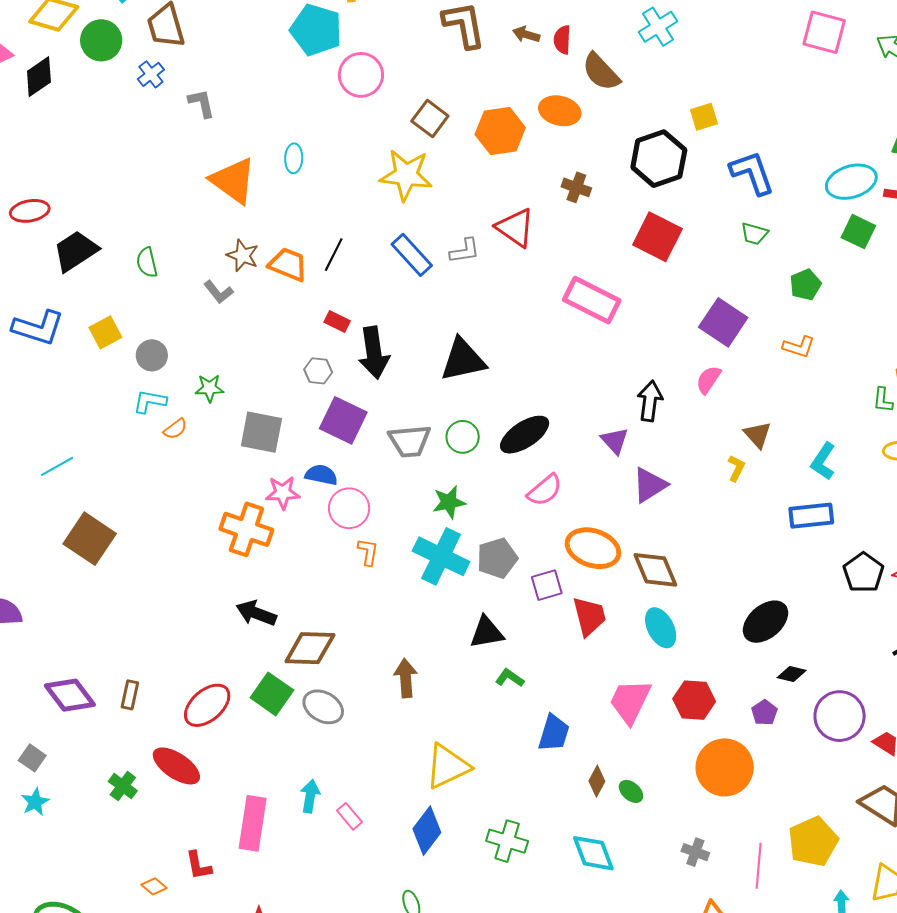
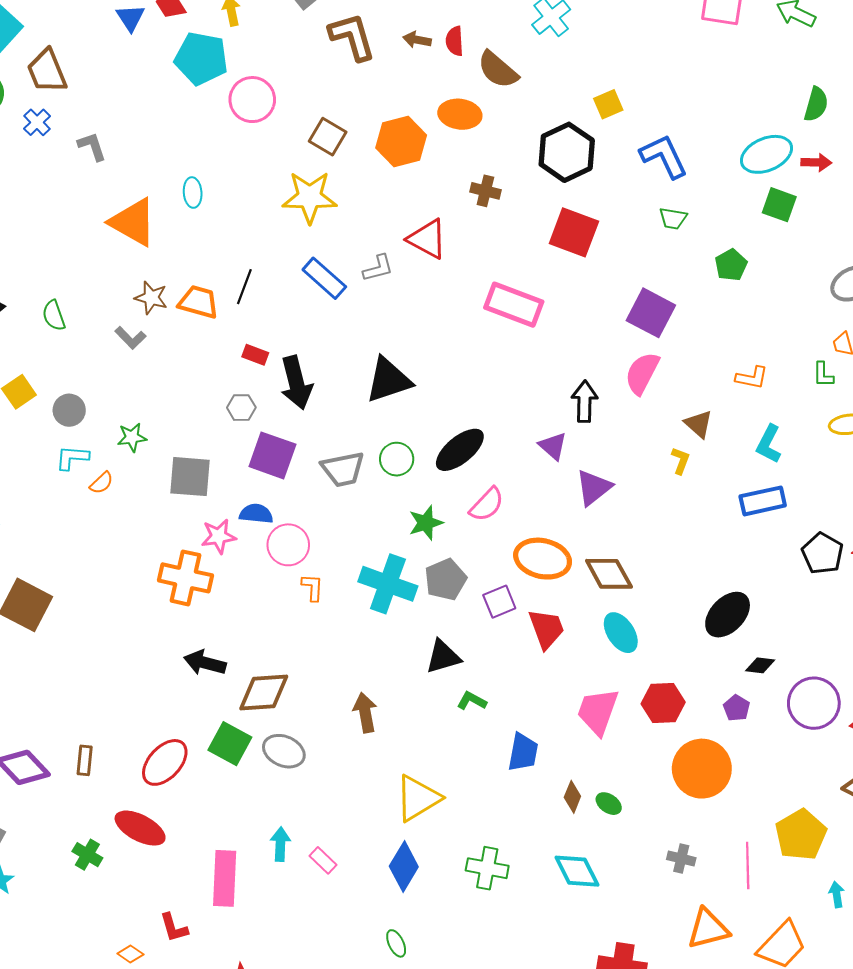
orange L-shape: (799, 347) -> (752, 378), moved
pink semicircle: (708, 380) -> (642, 373), size x1.4
green star: (449, 502) -> (426, 523), moved

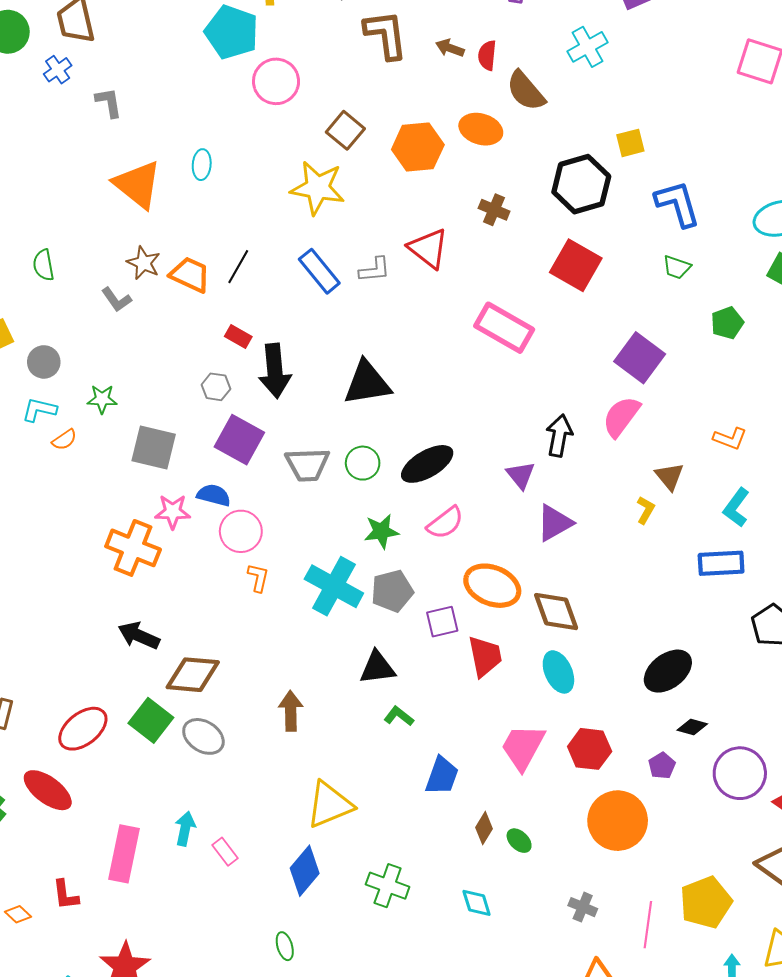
cyan diamond: (577, 871) -> (477, 903), size x0.7

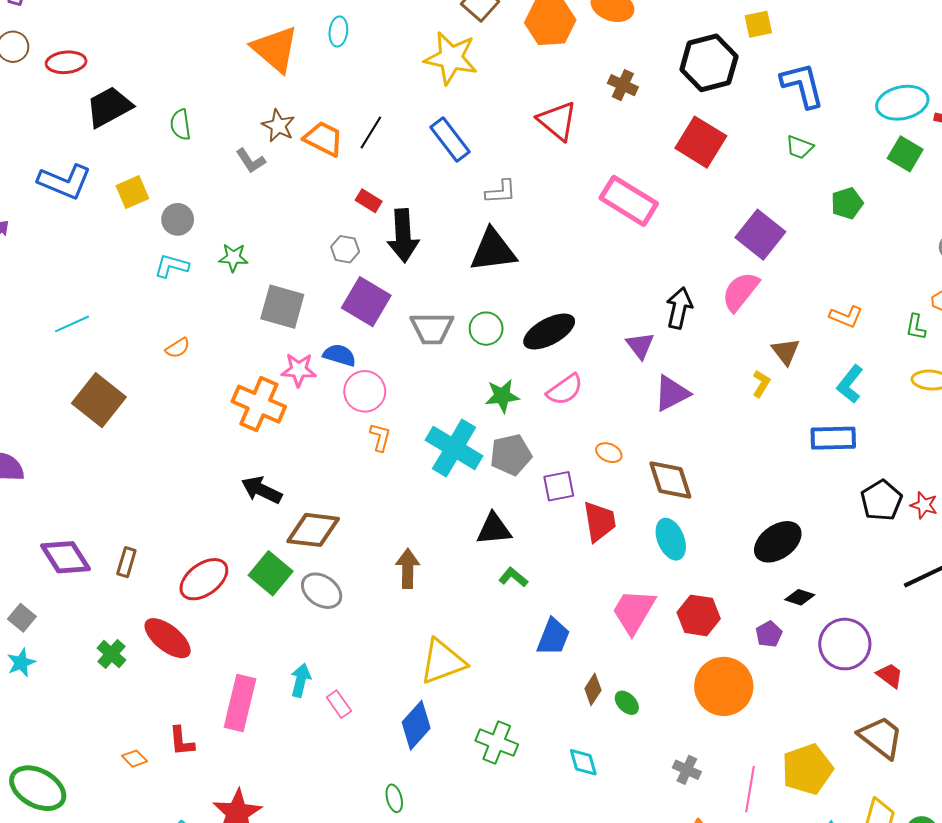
gray L-shape: (375, 270) -> (501, 192), moved
orange semicircle: (64, 440) -> (178, 348), moved
orange ellipse: (492, 586) -> (609, 453), size x0.5

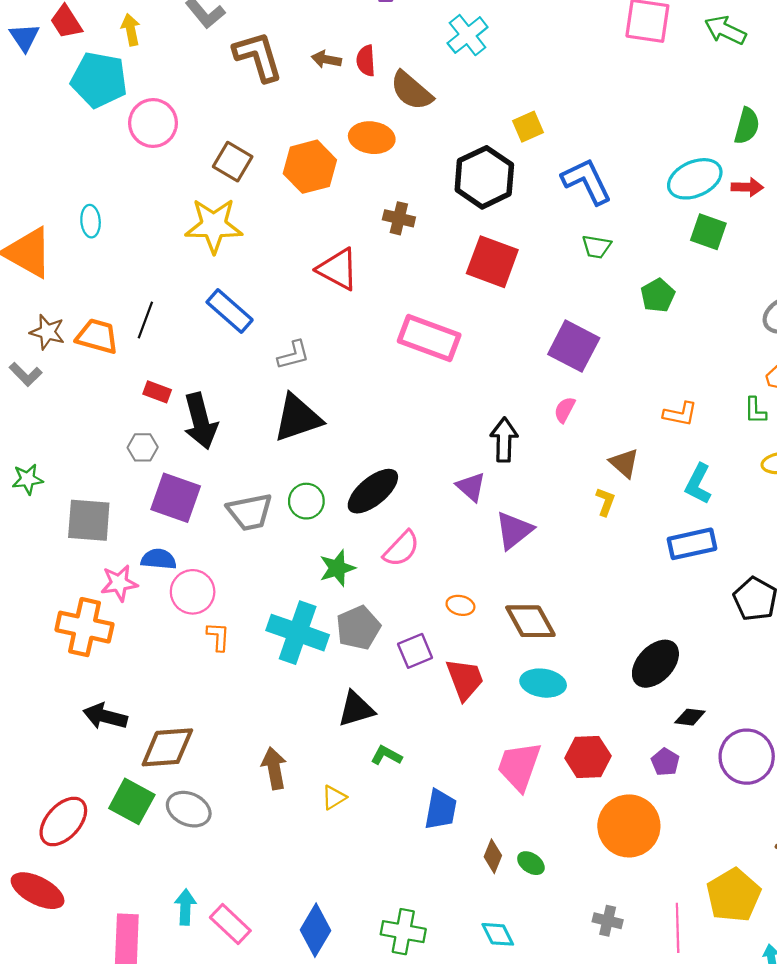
pink semicircle: (740, 292) -> (565, 410), size x0.6
cyan ellipse: (671, 539) -> (543, 683), turned -48
yellow triangle: (443, 662) -> (334, 797), moved, size x0.5
pink rectangle: (339, 704) -> (230, 924), size x1.4

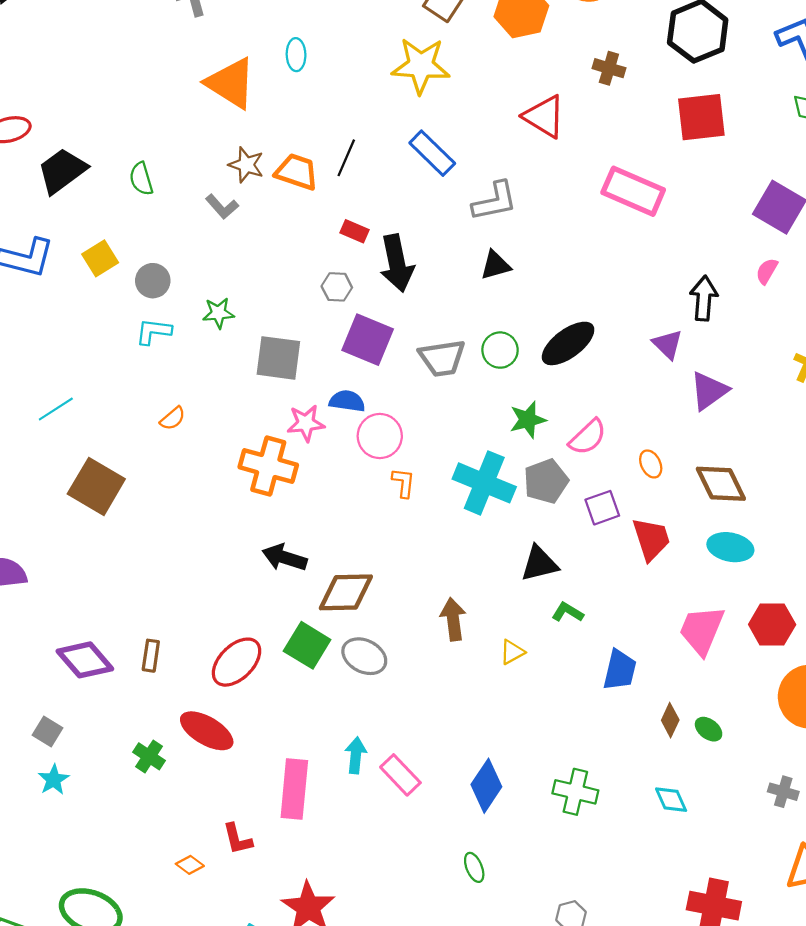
red square: (492, 262) -> (701, 117), turned -30
gray L-shape: (293, 355) -> (495, 201), size x1.4
black triangle: (297, 418) -> (495, 265), size x0.6
pink semicircle: (401, 549) -> (588, 437), moved
orange ellipse: (460, 605) -> (651, 464), turned 48

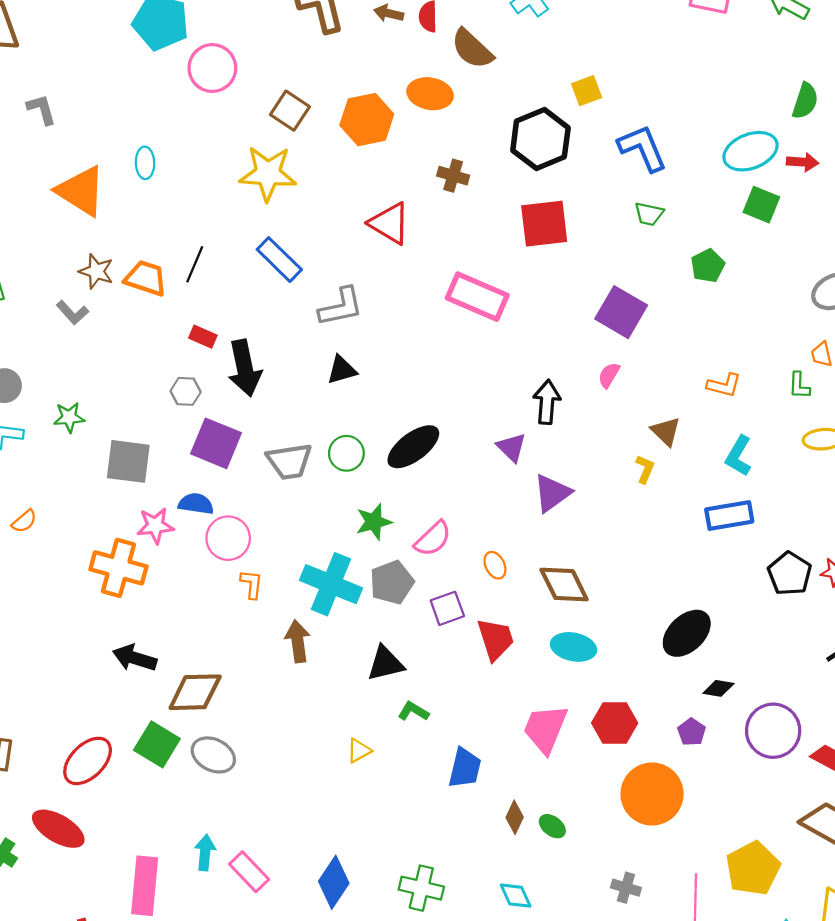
brown arrow: (453, 619) -> (298, 641), moved

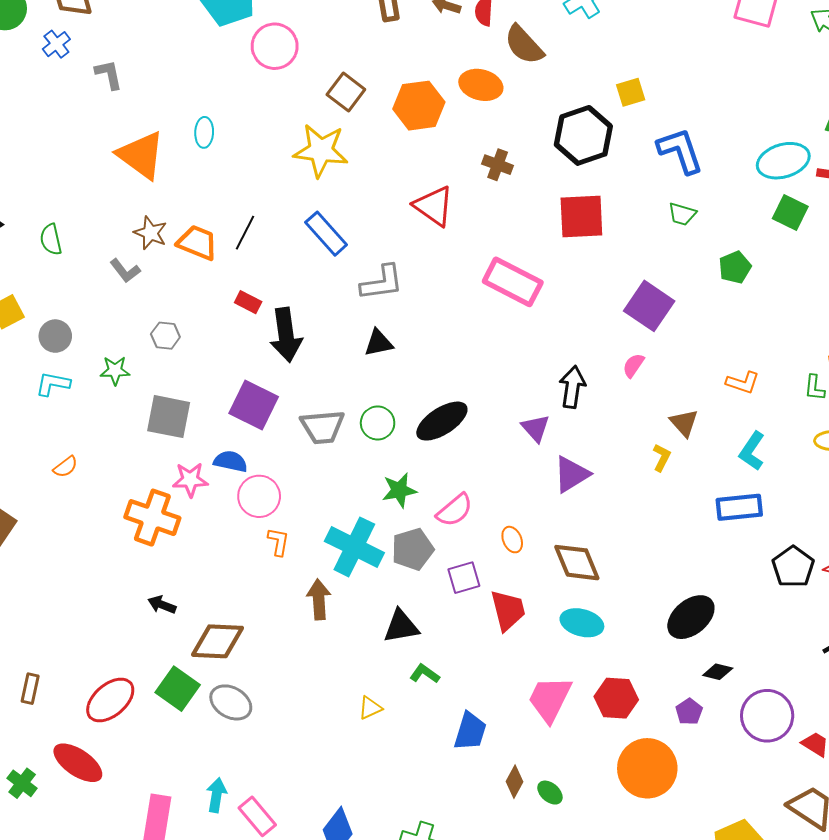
gray hexagon: (186, 391) -> (165, 336), moved
black arrow: (135, 658) -> (162, 605), size x0.7

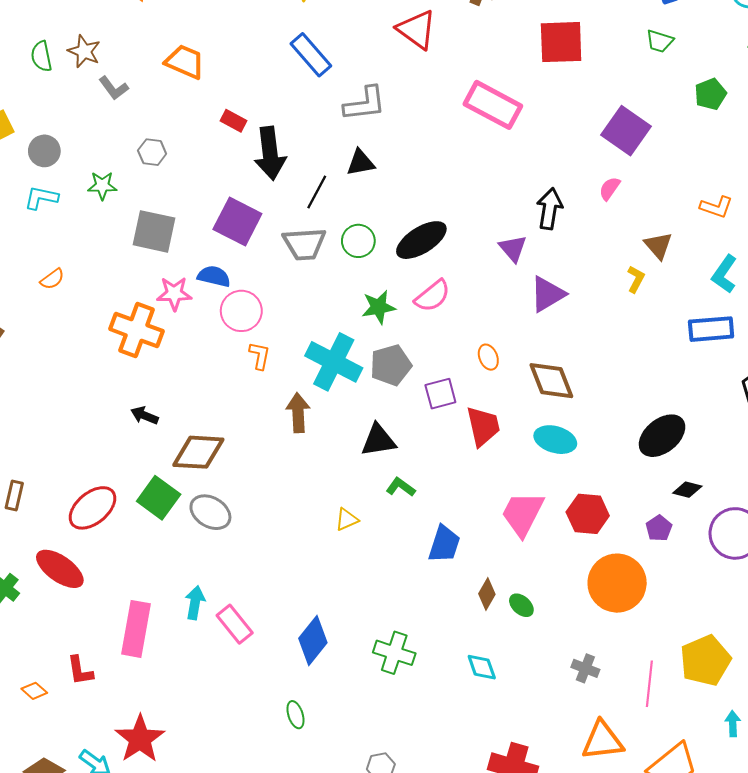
brown star: (150, 233) -> (84, 51), moved
black line: (245, 233) -> (317, 192), moved
pink semicircle: (455, 510) -> (432, 296), moved

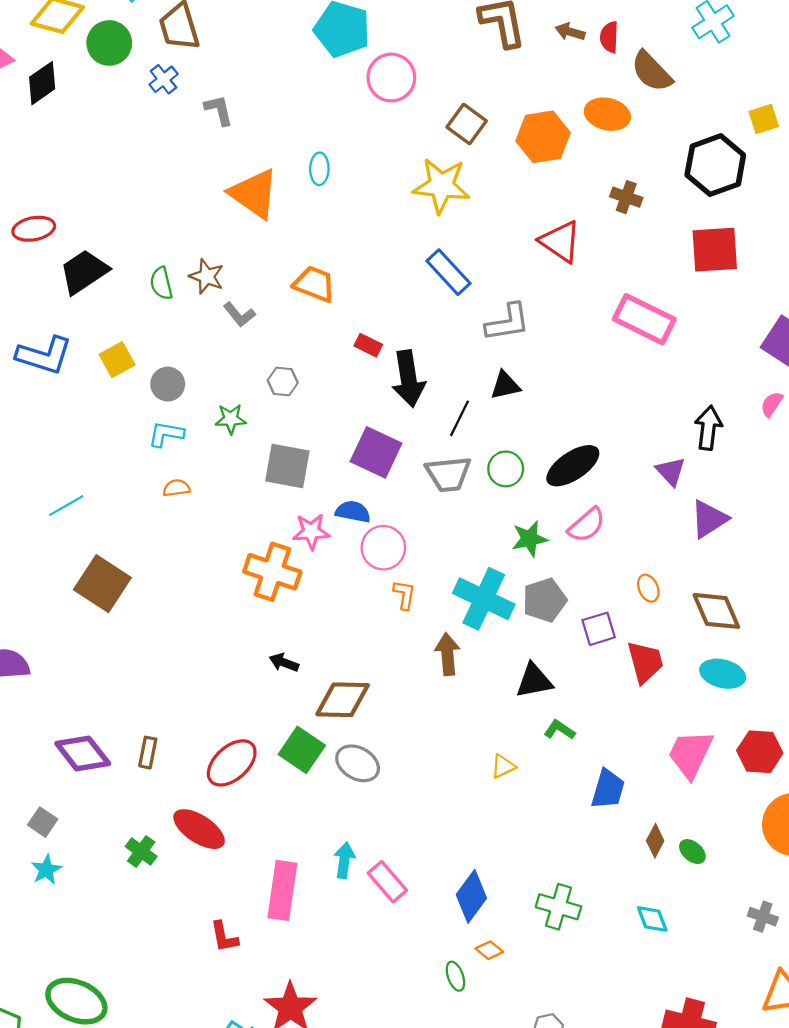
orange semicircle: (52, 279) -> (176, 488), moved, turned -150
orange diamond: (34, 691) -> (489, 950), moved

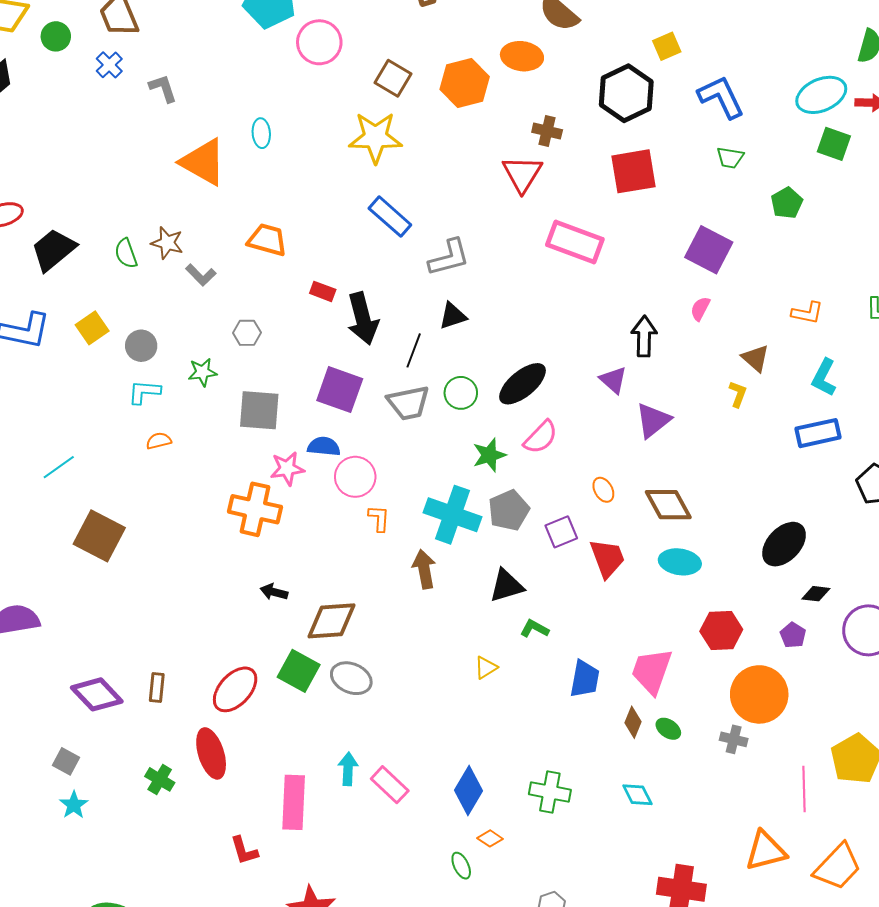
green circle: (109, 43) -> (56, 36), size x0.7
red triangle: (560, 241) -> (522, 174), moved, turned 33
pink trapezoid: (690, 754) -> (652, 671), moved
red ellipse: (199, 829) -> (211, 753), turned 45
gray cross: (763, 917) -> (734, 739), moved

